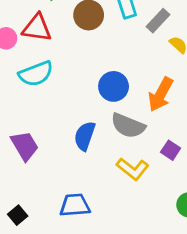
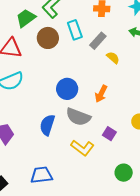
orange arrow: (161, 94) -> (101, 94), size x0.7

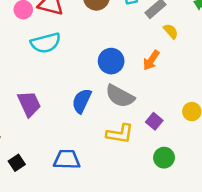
orange arrow: (101, 94) -> (151, 60), moved
yellow L-shape: (82, 148) -> (120, 134), turned -35
green circle: (124, 173) -> (164, 158), moved

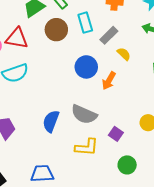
blue circle: (111, 61) -> (86, 67), moved

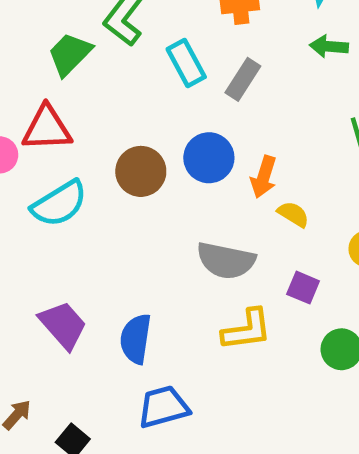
brown circle: (56, 30) -> (141, 171), moved
yellow semicircle: (124, 54) -> (293, 214), moved
blue semicircle: (51, 121) -> (136, 339), moved

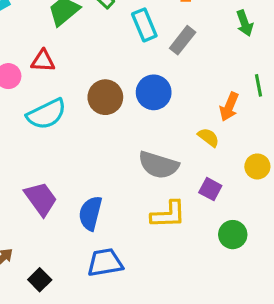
green arrow: (329, 46) -> (245, 23), turned -120
red triangle: (47, 128) -> (43, 61), size x0.7
orange arrow: (264, 177) -> (229, 107), moved

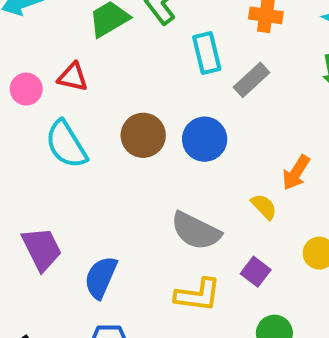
cyan semicircle: (47, 114) -> (66, 144), turned 75

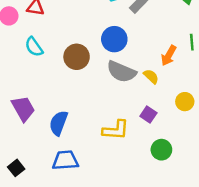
brown circle: (143, 135) -> (77, 57), moved
cyan semicircle: (66, 144) -> (34, 47), size x0.7
gray semicircle: (196, 231) -> (121, 72), moved

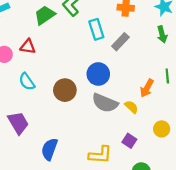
purple trapezoid: (23, 109) -> (18, 123), moved

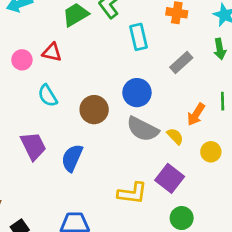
gray rectangle: (120, 42) -> (181, 62), moved
yellow circle: (162, 129) -> (211, 152), moved
purple square: (129, 141) -> (170, 178), size x1.5
blue semicircle: (49, 149) -> (72, 158), moved

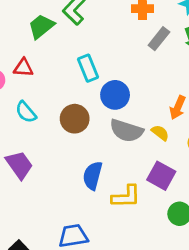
cyan rectangle: (139, 37) -> (88, 68), moved
gray rectangle: (181, 62) -> (159, 39), moved
blue semicircle: (72, 158) -> (93, 176), moved

